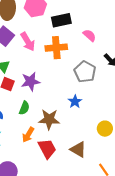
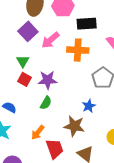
pink arrow: (28, 42) -> (50, 40), turned 72
green semicircle: (24, 108) -> (46, 103), moved
brown star: (49, 119) -> (74, 126), moved

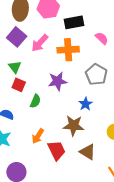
purple star: (48, 80) -> (58, 81), moved
green semicircle: (46, 103) -> (35, 101), moved

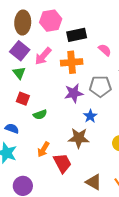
green triangle: (15, 67) -> (19, 73), moved
gray pentagon: (96, 74) -> (100, 86), turned -30
purple star: (58, 81) -> (74, 93), moved
green semicircle: (35, 101) -> (40, 115), turned 48
brown triangle: (88, 152) -> (94, 182), moved

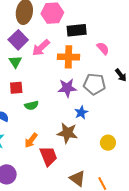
red square: (23, 99) -> (16, 88), turned -32

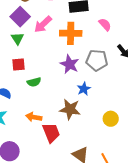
purple star: (67, 88) -> (70, 64), turned 30
orange arrow: (31, 140) -> (34, 117), turned 63

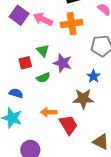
pink arrow: (43, 24) -> (43, 19), turned 78
green triangle: (17, 38) -> (43, 50), moved
purple star: (70, 64) -> (63, 63), moved

